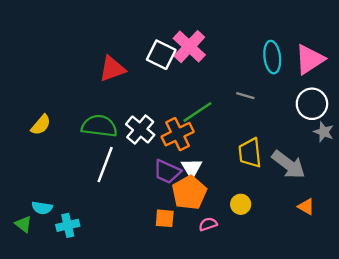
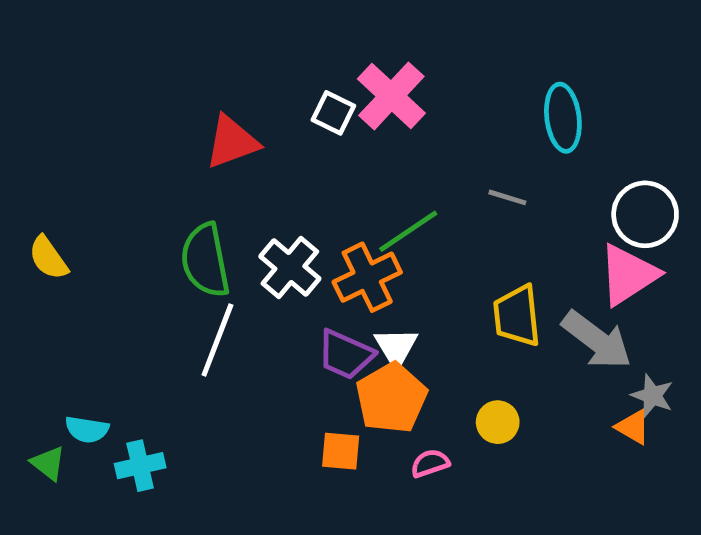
white square: (161, 55) -> (333, 113), size x0.7
pink triangle: (310, 59) -> (628, 275), moved
yellow semicircle: (41, 125) -> (48, 258), moved, turned 105
green semicircle: (99, 126) -> (205, 260), turned -108
gray star: (324, 132) -> (652, 396), moved

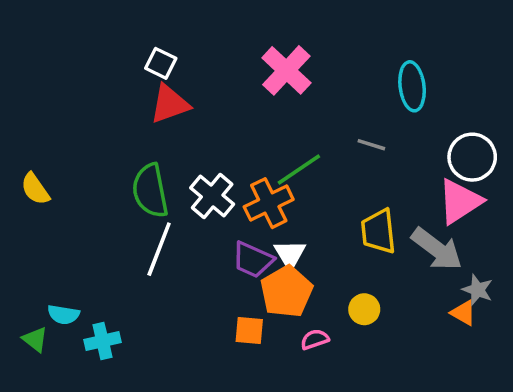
white square: (333, 113) -> (161, 63), moved

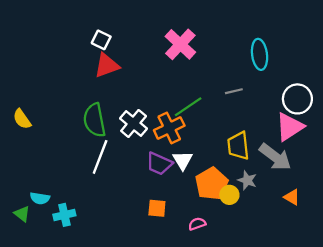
gray line: (371, 145) -> (234, 91), turned -30
gray star: (477, 290) -> (247, 180), moved
orange pentagon: (286, 292) -> (212, 184), moved
pink semicircle: (315, 339) -> (197, 224), moved

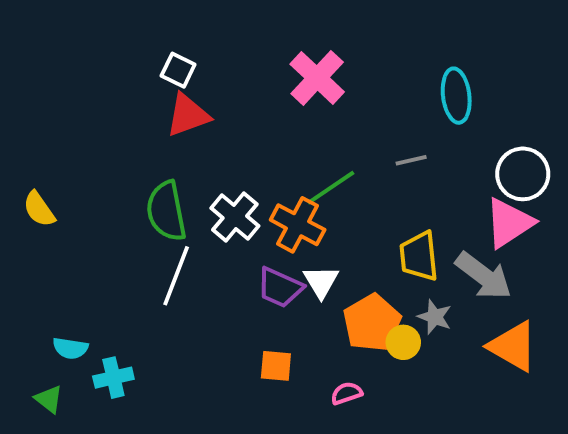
orange cross: (169, 128) -> (298, 225), turned -36
orange triangle: (292, 197) -> (513, 346), size x1.8
green triangle: (22, 214) -> (49, 399), moved

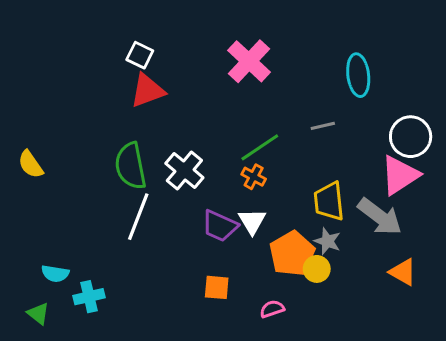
orange cross: (298, 225) -> (254, 177), moved, size x0.6
gray star: (435, 317) -> (327, 241), moved
orange triangle: (513, 346) -> (403, 272), size x0.7

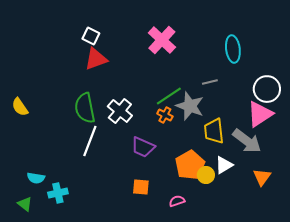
white triangle: (252, 221) -> (224, 165), moved, turned 30
gray star: (327, 241) -> (190, 106), moved, size x1.6
orange triangle: (403, 272) -> (262, 177), turned 36

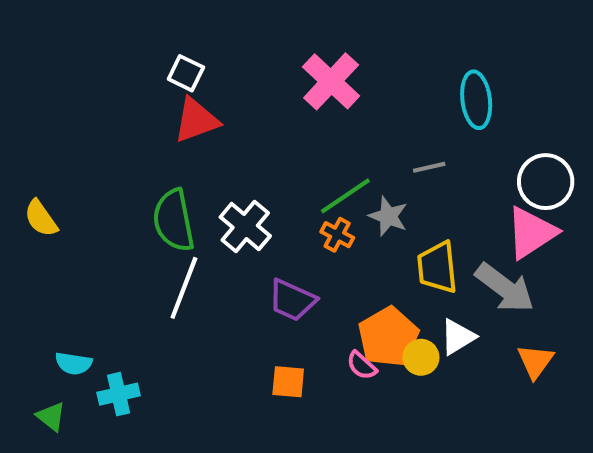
gray star: (190, 106) -> (388, 216), size x0.7
pink semicircle: (177, 201) -> (362, 365), moved, turned -119

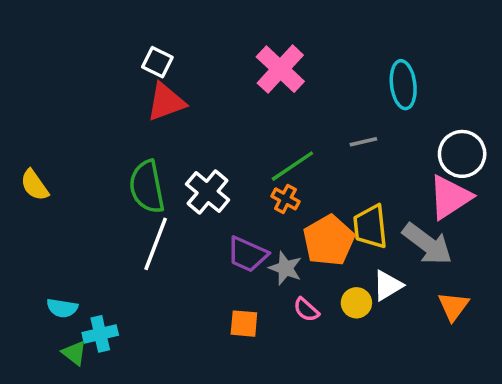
gray star: (388, 216) -> (285, 268), moved
orange pentagon: (388, 337) -> (329, 240), moved
green triangle: (51, 417) -> (74, 353), moved

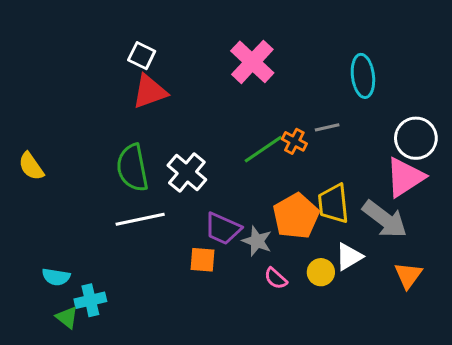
orange cross: (285, 199) -> (294, 141), moved
white line: (156, 244) -> (140, 219), turned 57
orange square: (244, 324) -> (202, 260), moved

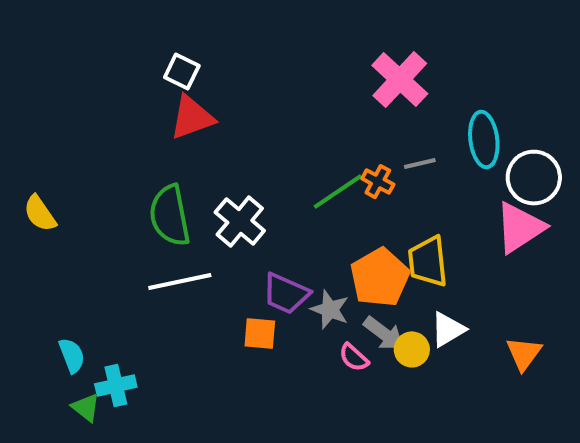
pink cross: (252, 62) -> (400, 80), moved
cyan ellipse: (363, 76) -> (484, 140), moved
gray arrow: (385, 219) -> (384, 333), moved, size x0.7
cyan semicircle: (56, 277) -> (72, 355), turned -120

